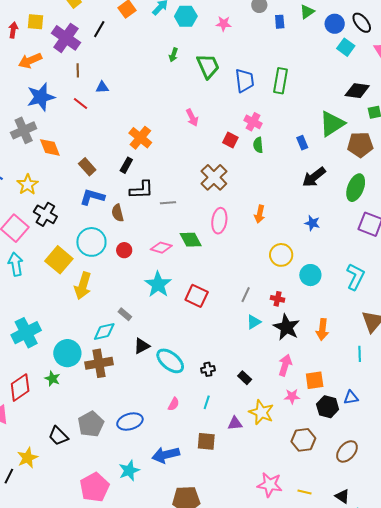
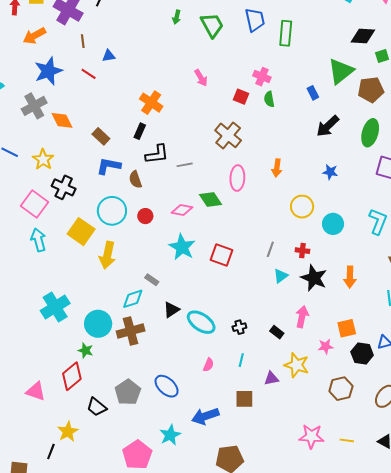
blue trapezoid: (245, 80) -> (255, 20), moved
pink arrow: (285, 365) -> (302, 317), moved
red diamond: (20, 387) -> (72, 376), moved
blue ellipse: (130, 422) -> (167, 386), turned 65

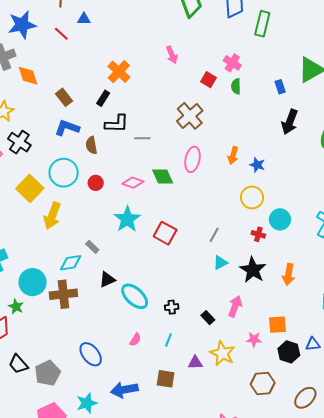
black arrow: (328, 126) -> (290, 122), turned -35
blue star: (330, 172) -> (257, 165), moved
red cross: (302, 251) -> (258, 234), moved
gray pentagon: (128, 392) -> (48, 373), moved

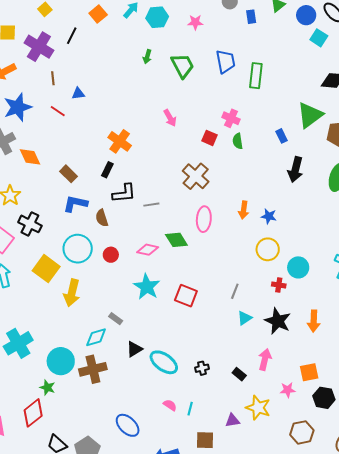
pink semicircle: (135, 340) -> (170, 405), turned -80
cyan line: (168, 340) -> (190, 409), moved

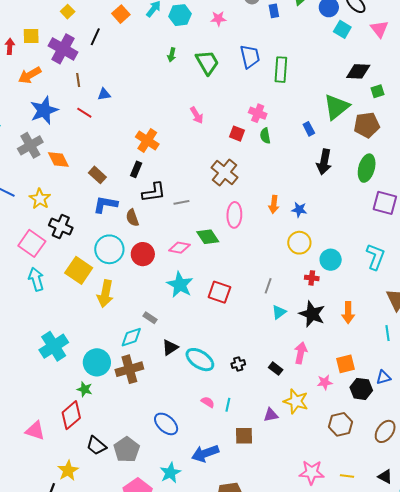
red circle: (111, 255) -> (143, 254), size x1.5

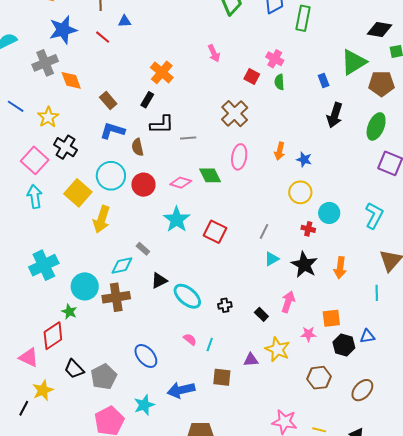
pink triangle: (35, 431) -> (29, 357), moved

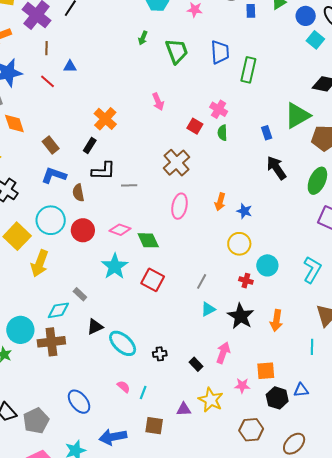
black arrow: (335, 115) -> (276, 168), turned 125
green diamond: (210, 175) -> (148, 240), moved

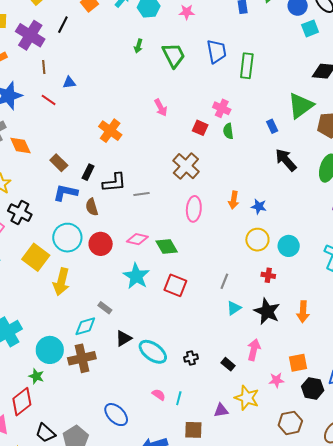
cyan square: (315, 40) -> (310, 28), turned 36
black rectangle: (90, 146) -> (88, 172), moved
cyan circle: (267, 265) -> (289, 246), moved

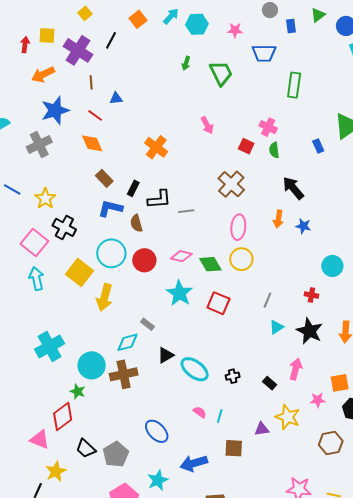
blue trapezoid: (217, 51) -> (264, 53), moved, turned 100
orange diamond: (20, 146) -> (92, 143), moved
black arrow: (286, 160) -> (293, 188), moved
yellow circle: (257, 240) -> (241, 259), moved

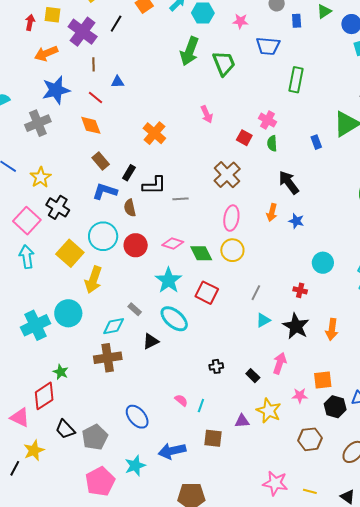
green arrow: (186, 63) -> (190, 51), size x2.0
cyan circle: (92, 365) -> (68, 313), moved
cyan ellipse: (195, 369) -> (174, 319), moved

